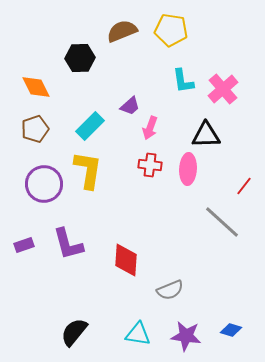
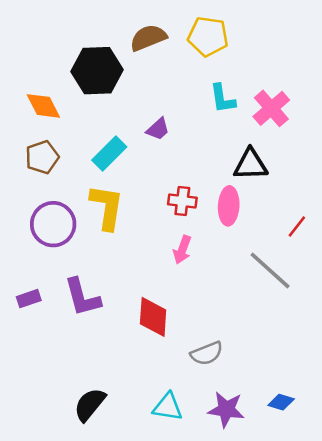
black hexagon: (80, 58) -> (97, 71), size x1.4
pink arrow: (150, 128) -> (182, 250), moved

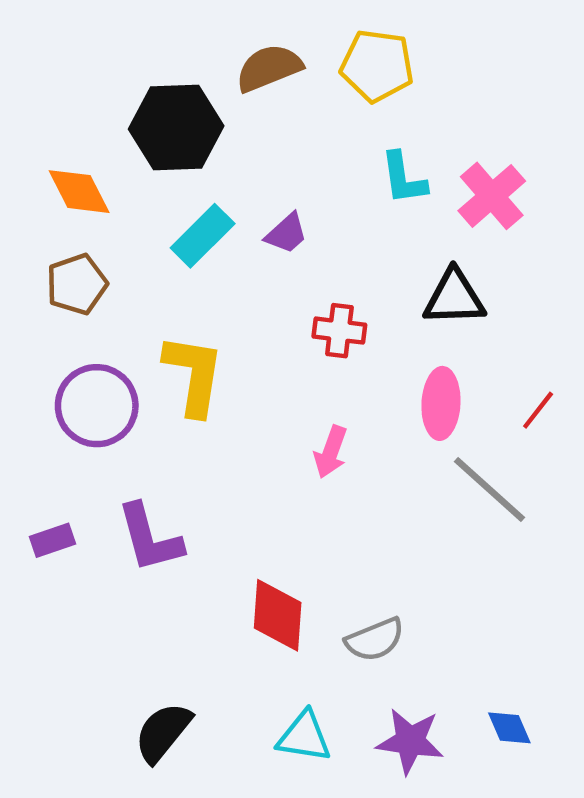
cyan rectangle: (109, 153) -> (203, 236), moved
red cross: (182, 201) -> (339, 331), moved
pink ellipse: (229, 206) -> (441, 403), moved
red diamond: (153, 317) -> (278, 615), moved
blue diamond: (281, 402) -> (509, 728), turned 50

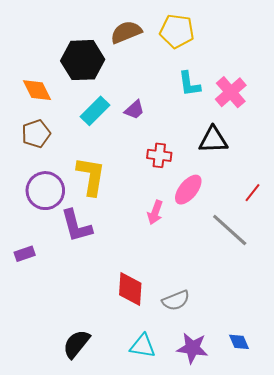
pink ellipse: (441, 403) -> (188, 190), moved, turned 36
purple L-shape: (150, 538) -> (76, 226), moved

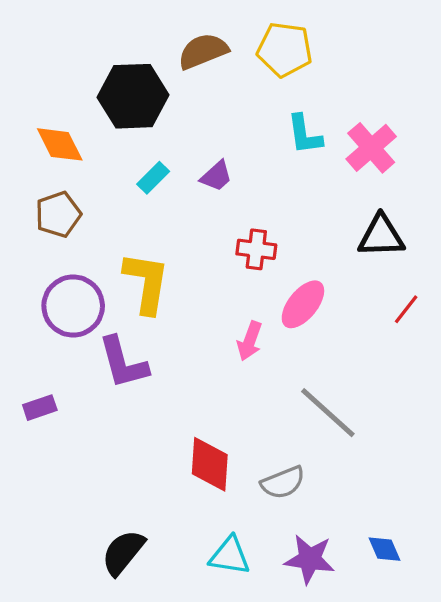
cyan rectangle: (95, 111) -> (153, 178), size x0.7
black triangle: (213, 140) -> (381, 236), moved
gray line: (230, 230) -> (328, 413), moved

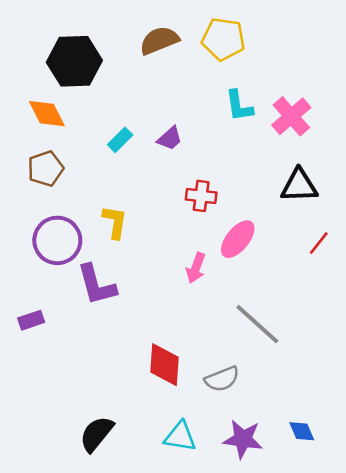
black hexagon: (133, 96) -> (74, 61), moved
yellow L-shape: (146, 283) -> (115, 222), size x0.7

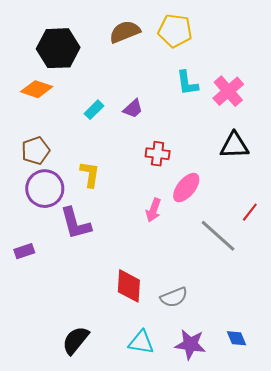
orange diamond: (47, 114) -> (37, 89), turned -44
brown pentagon: (46, 169) -> (36, 151), moved
red line: (319, 243) -> (250, 212), moved
gray line: (257, 324) -> (218, 236), moved

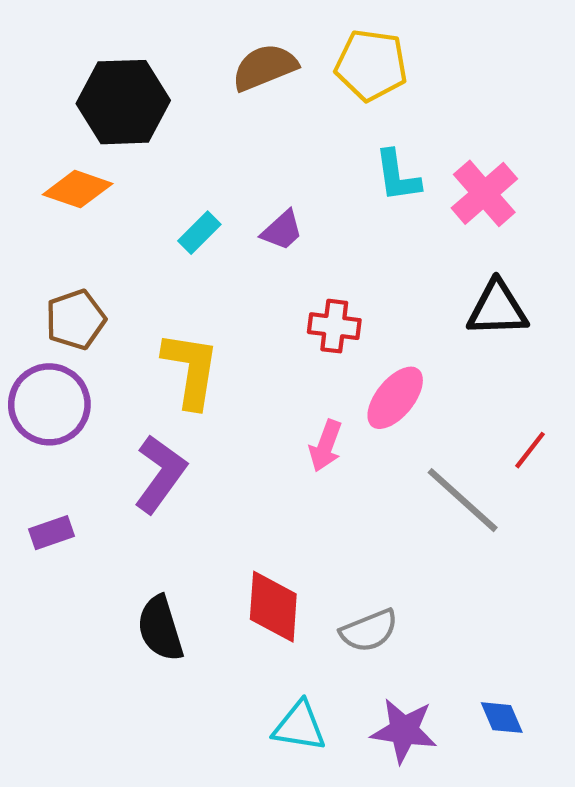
yellow L-shape: (90, 174) -> (191, 370), size x1.4
purple circle: (45, 189) -> (49, 404), moved
purple L-shape: (76, 223) -> (160, 474), turned -129
black semicircle: (76, 340) -> (160, 628), moved, turned -56

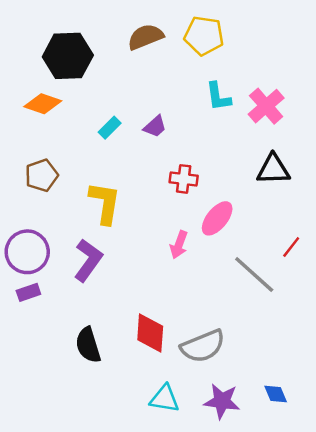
purple circle: (49, 404) -> (27, 252), moved
gray semicircle: (369, 631) -> (203, 346), size x1.4

